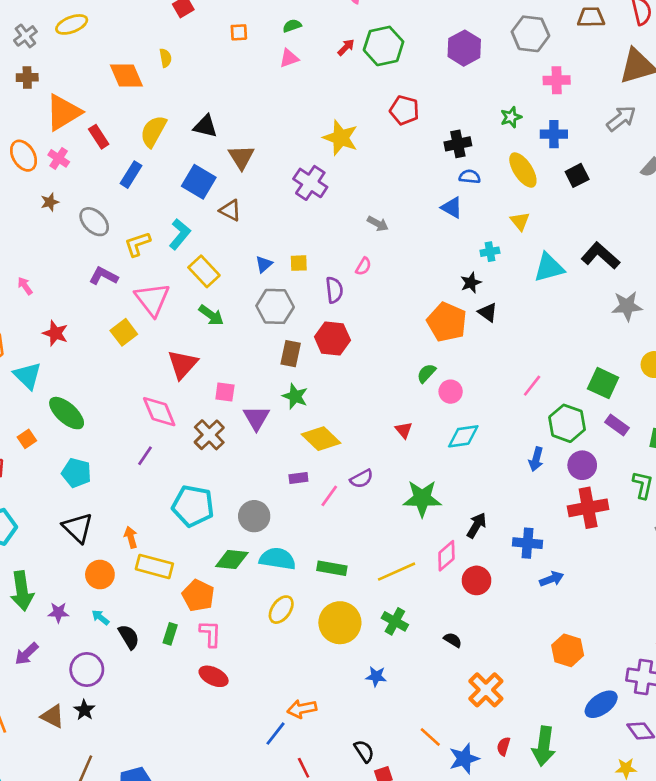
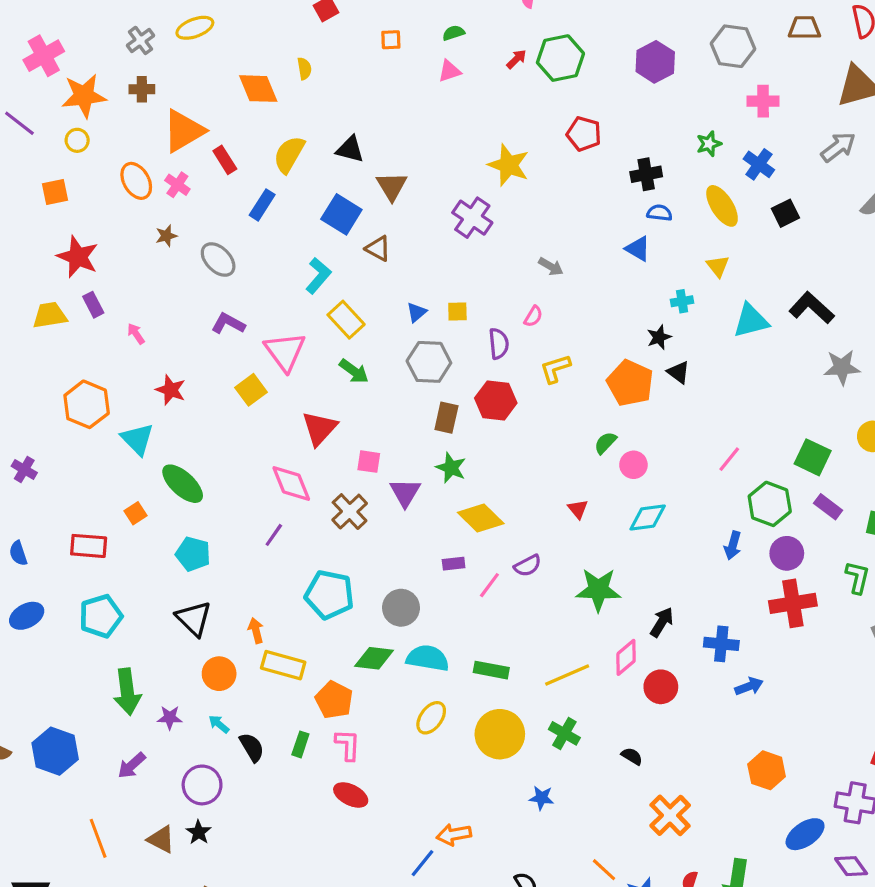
blue cross: (554, 134) -> (759, 164), turned 35
yellow L-shape: (137, 244) -> (555, 369), moved

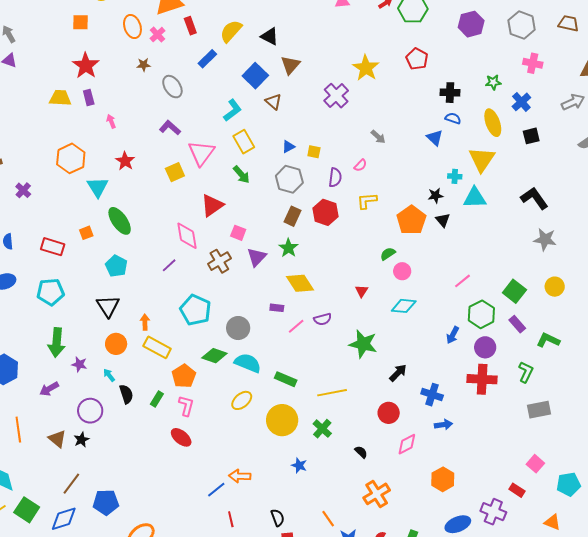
yellow triangle: (718, 266) -> (482, 159), size x1.8
cyan triangle: (751, 321) -> (475, 198), moved
pink diamond: (626, 657) -> (407, 444), moved

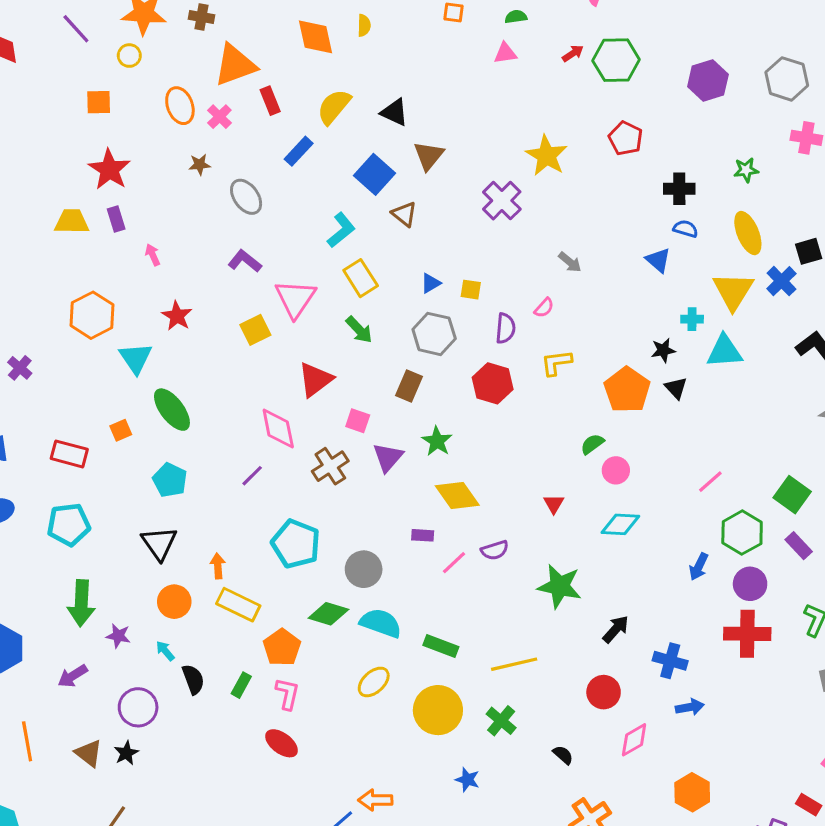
blue cross: (521, 102) -> (781, 281), moved
brown rectangle: (292, 216) -> (409, 386), moved

